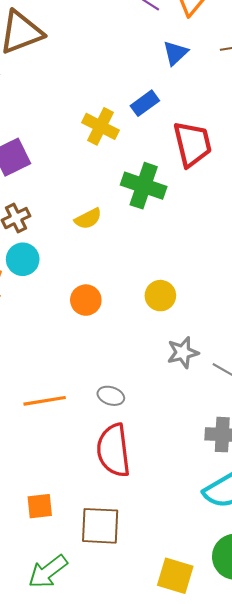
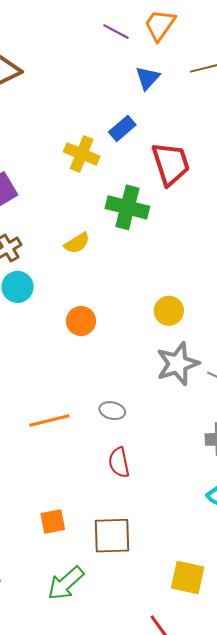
yellow circle: (160, 296) -> (169, 311), moved
gray star: (183, 352) -> (178, 364), size x1.4
red semicircle: (113, 450) -> (119, 463), size x0.6

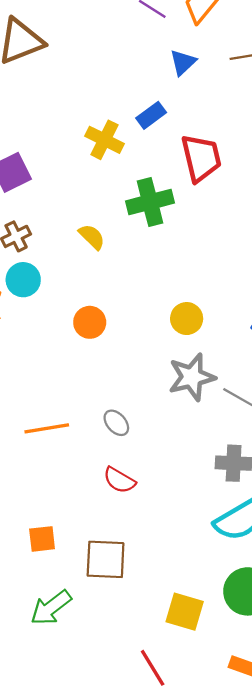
green cross: (127, 207) -> (150, 202), turned -33
yellow semicircle: (77, 243) -> (92, 237), turned -108
gray ellipse: (112, 411) -> (116, 423), turned 30
red semicircle: (119, 463) -> (119, 480), turned -52

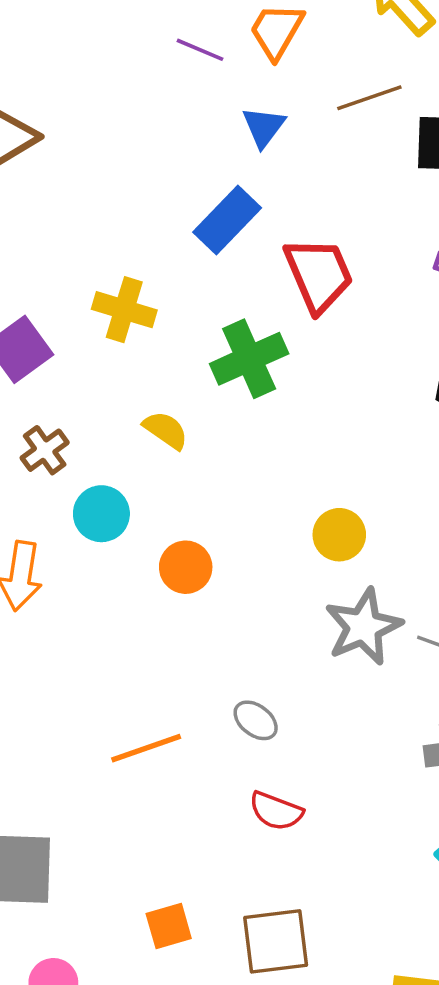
blue rectangle: (151, 115) -> (227, 220), size x1.4
yellow cross: (104, 140) -> (124, 310), moved
cyan circle: (23, 280) -> (101, 514), moved

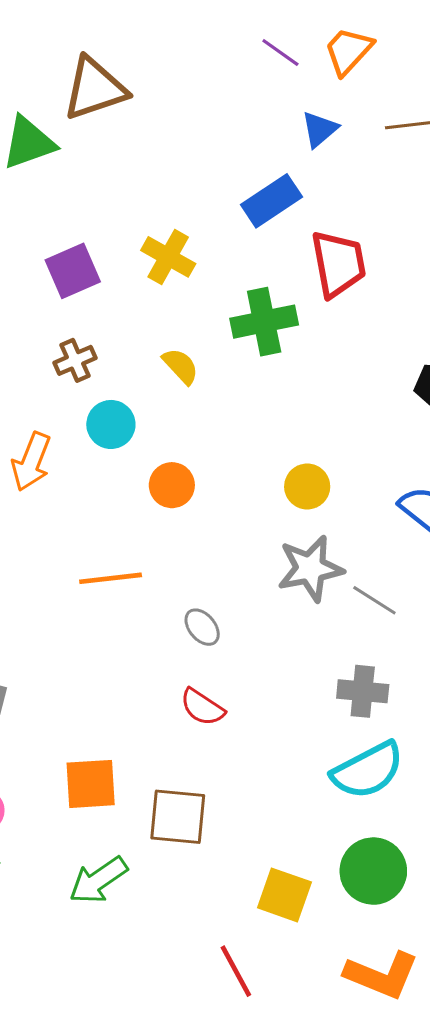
orange line: (146, 748) -> (111, 578), moved
orange square: (169, 926) -> (91, 784), size x1.4

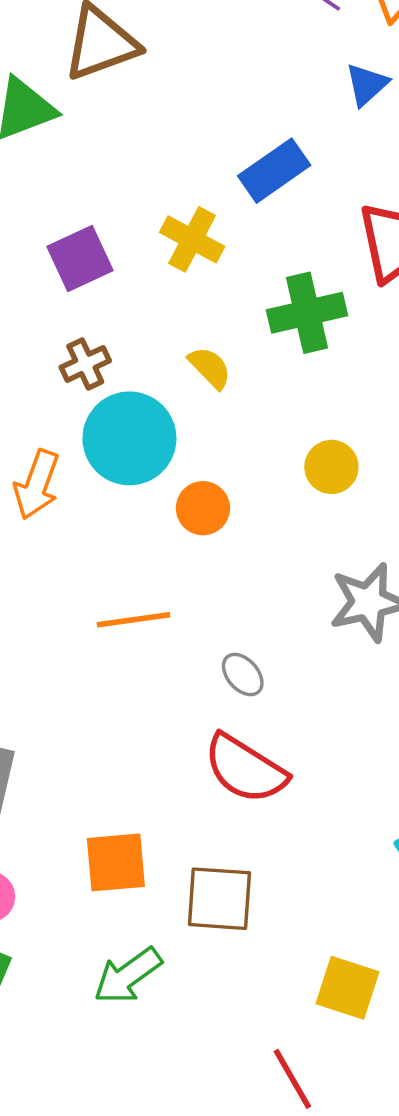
blue rectangle: (271, 201) -> (274, 171), moved
cyan circle: (111, 424) -> (129, 438), size x1.6
yellow circle: (307, 486) -> (331, 467), moved
red semicircle: (202, 707) -> (245, 769), size x1.6

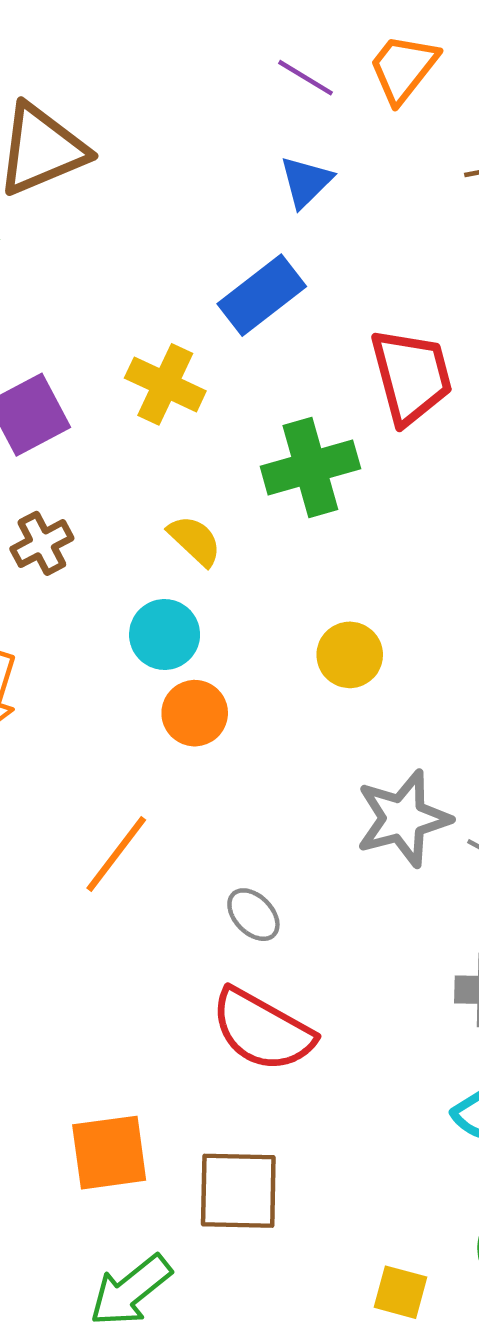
blue triangle: (367, 85) -> (306, 182), moved
cyan circle: (129, 438) -> (165, 635), moved, size x0.6
orange line: (133, 620) -> (116, 854), turned -42
yellow square: (347, 988) -> (400, 1292), size x0.7

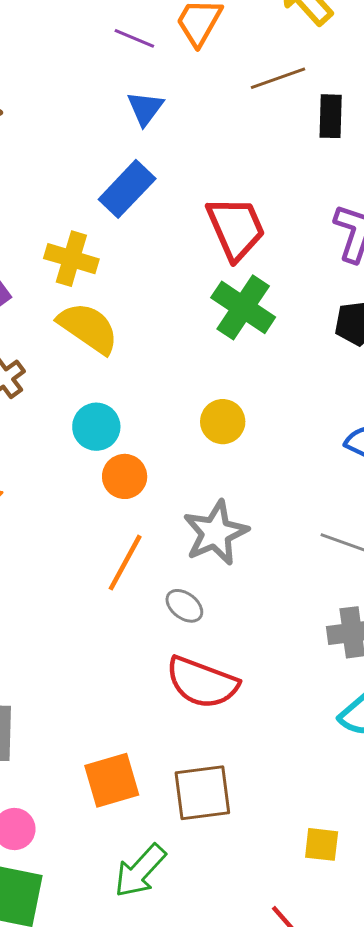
green cross: (310, 467) -> (243, 307), moved, turned -32
yellow semicircle: (195, 540) -> (88, 328), moved, size x1.6
gray star: (403, 819) -> (216, 533), moved
orange line: (116, 854) -> (125, 563), moved

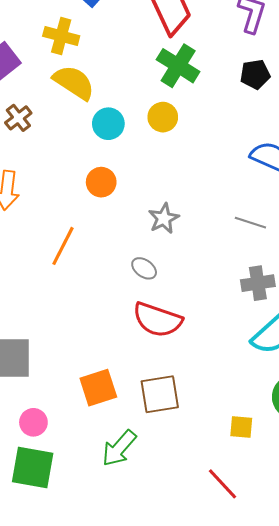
yellow circle: (223, 422) -> (163, 117), moved
cyan circle: (96, 427) -> (108, 124), moved
gray star: (216, 533) -> (164, 218), size x0.7
orange line: (125, 563) -> (63, 246), moved

